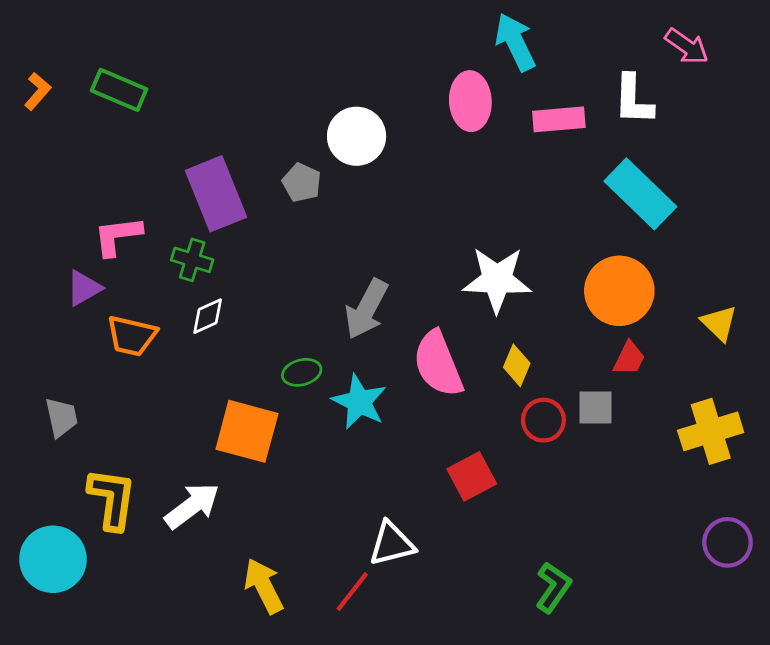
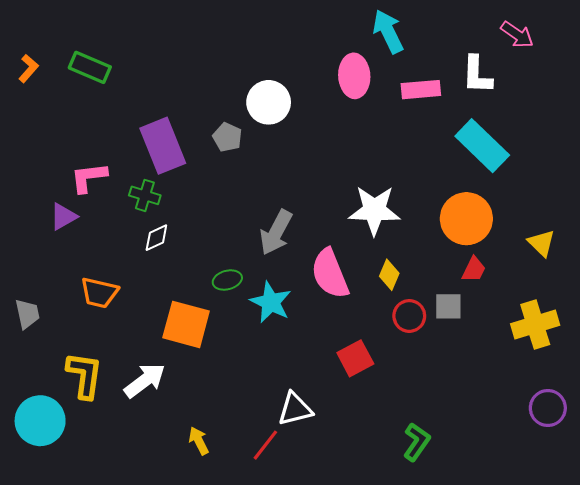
orange trapezoid: (132, 336) -> (99, 293), moved
gray trapezoid: (61, 417) -> (27, 314), moved
yellow arrow: (264, 586) -> (199, 441), size x0.7

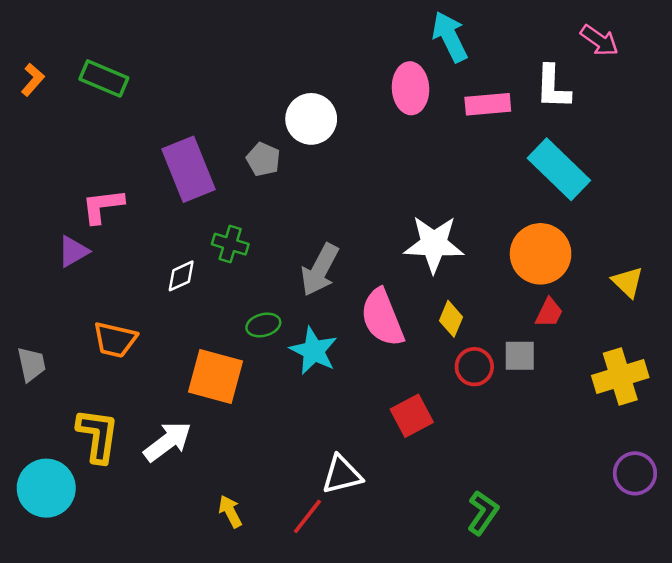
green cross: (145, 195) -> (230, 244), moved

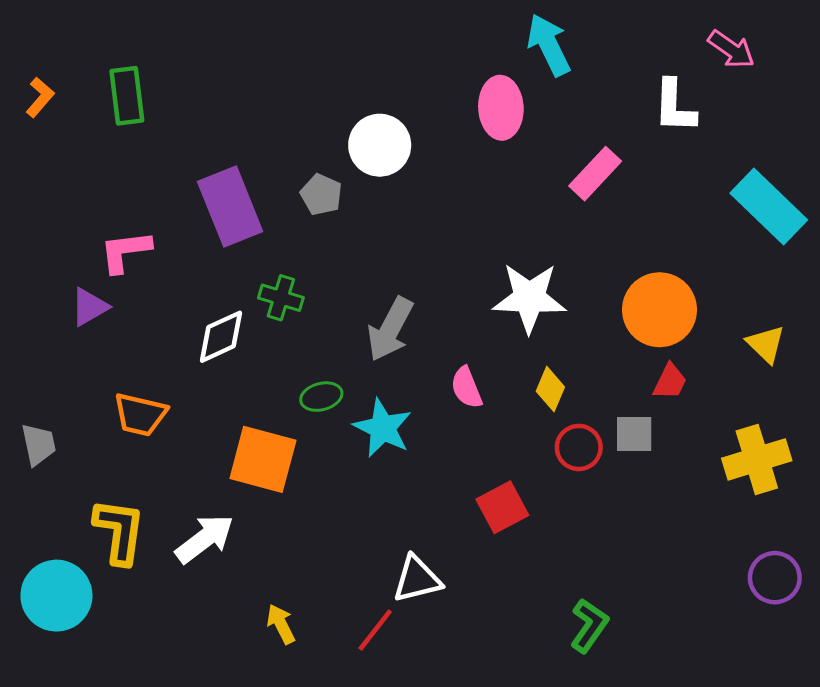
green rectangle: (104, 78) -> (127, 96), turned 60
pink rectangle: (488, 104) -> (595, 174), moved, turned -42
cyan rectangle: (559, 169) -> (769, 207), moved
white diamond: (181, 276) -> (221, 337), size x1.4
pink semicircle: (382, 318) -> (466, 388), size x0.6

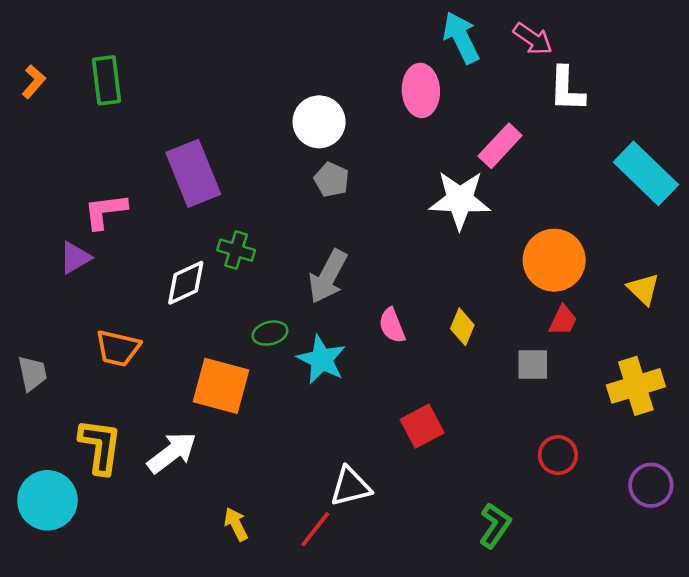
pink arrow: (731, 49) -> (533, 39), moved
gray pentagon: (321, 195) -> (332, 180), moved
white star: (529, 298) -> (460, 200), moved
red circle: (579, 447) -> (558, 455), moved

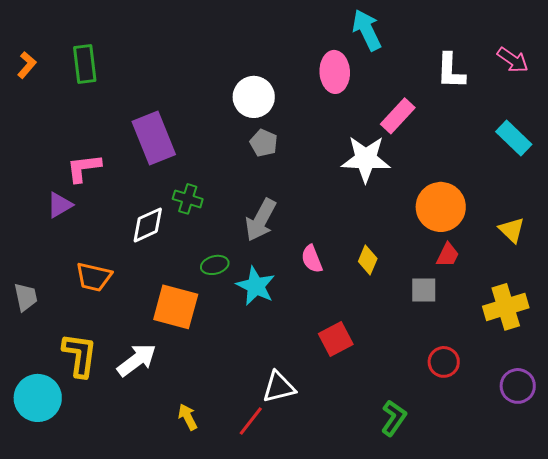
pink arrow: (533, 39) -> (513, 60), moved
cyan rectangle: (646, 173) -> (514, 138), size x0.7

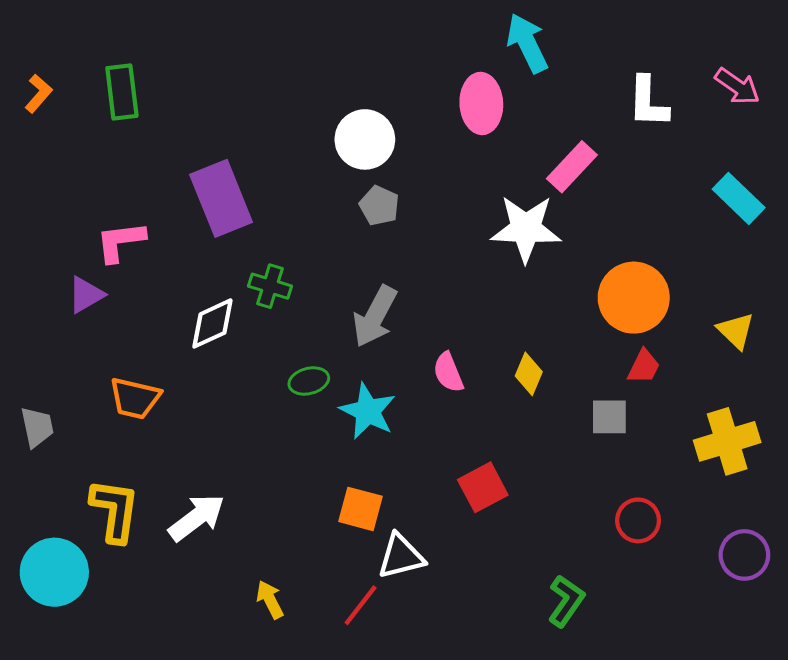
orange square: (176, 307) -> (361, 509), moved, size x0.7

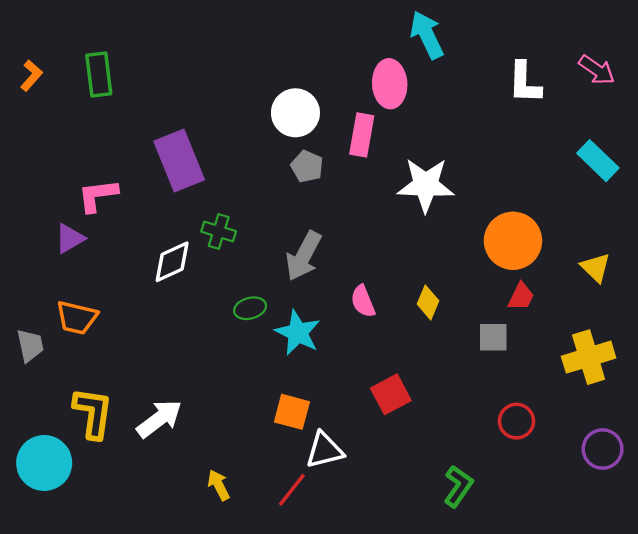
pink rectangle: (572, 167) -> (362, 135), moved, turned -33
orange trapezoid: (135, 398) -> (77, 318), moved

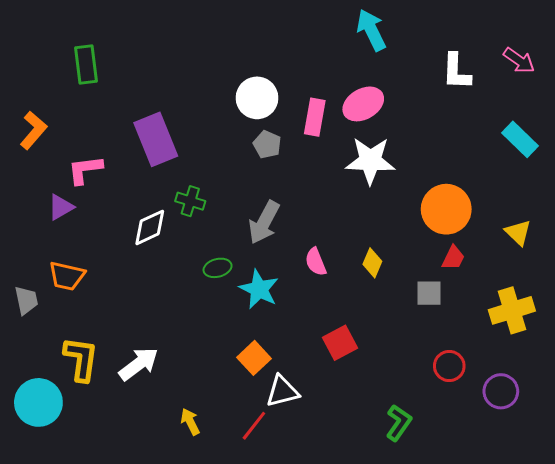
orange L-shape: (31, 76) -> (33, 130), moved, size x1.4
pink ellipse: (390, 84) -> (363, 104), moved, turned 63
orange square: (292, 412) -> (254, 358), turned 32
purple circle: (603, 449) -> (501, 391), moved

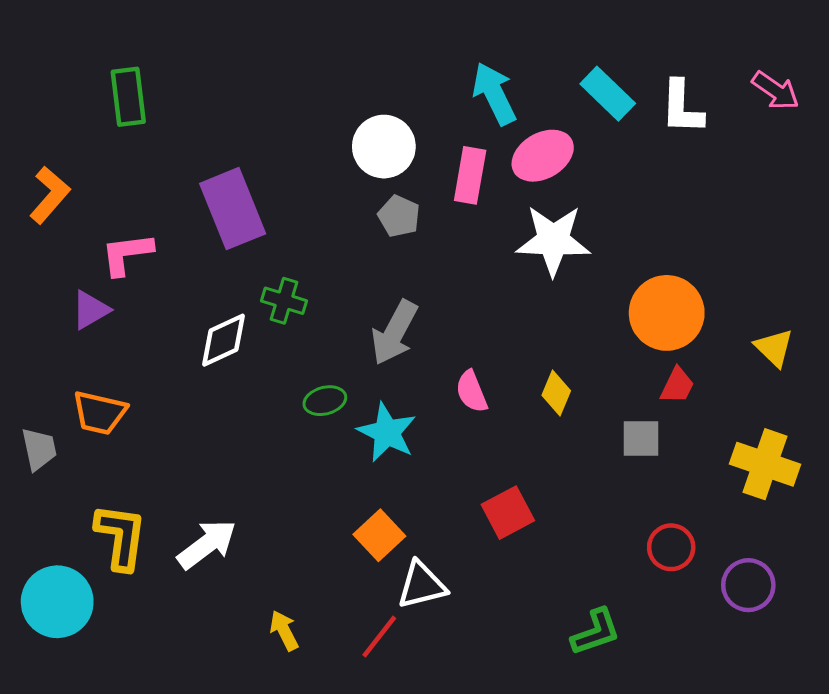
cyan arrow: (371, 30) -> (494, 94), moved
cyan rectangle: (520, 139) -> (608, 94), moved
yellow cross: (512, 310) -> (765, 464), turned 36
green L-shape: (399, 423) -> (596, 632), turned 36

